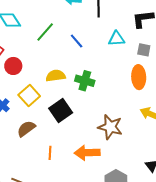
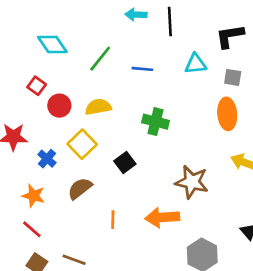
blue line: (77, 41) -> (142, 69), turned -42
yellow semicircle: (56, 76) -> (98, 107), moved
black square: (61, 111) -> (125, 163), size x0.7

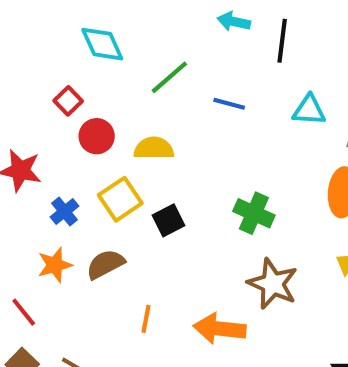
green cross: (155, 122) -> (254, 213), moved
black square: (125, 163) -> (168, 220), moved
orange star: (34, 196) -> (55, 265), moved, turned 30

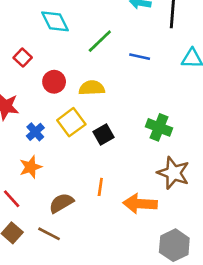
red square: (68, 101) -> (23, 58), moved
brown semicircle: (105, 264) -> (61, 203), moved
orange line: (146, 319) -> (100, 187), moved

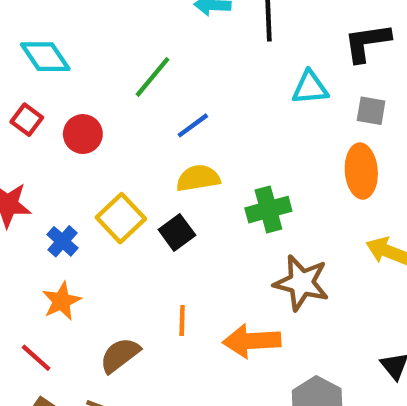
cyan diamond: (55, 21) -> (45, 57), moved
blue line: (140, 57) -> (193, 125), moved, turned -42
red circle: (54, 82) -> (83, 134), moved
yellow semicircle: (92, 88) -> (198, 178), moved
green cross: (159, 127) -> (268, 210), turned -30

